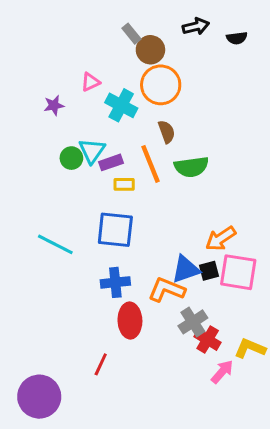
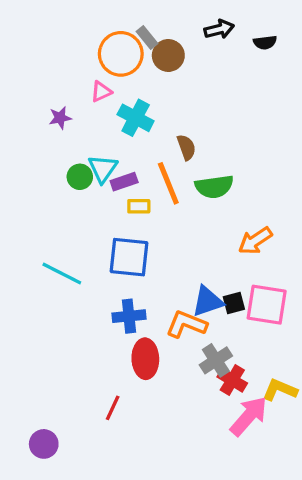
orange circle: (161, 85) -> (121, 54), moved
orange arrow: (221, 239) -> (255, 241), moved
pink arrow: (222, 372) -> (249, 416), size x1.5
purple circle: (39, 397) -> (44, 444), size x0.6

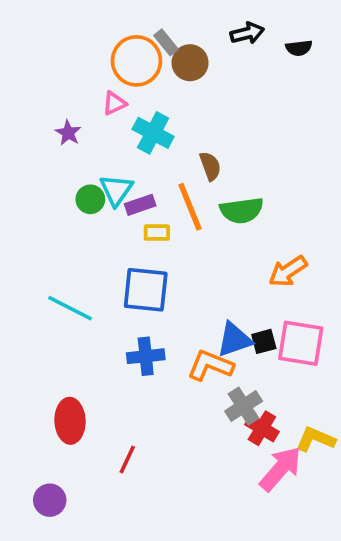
purple star: (60, 118) -> (68, 133), turned -30
red ellipse: (145, 359) -> (70, 421), moved

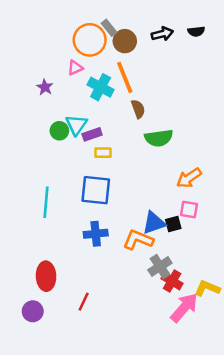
black arrow: (247, 33) -> (162, 34), moved
orange line: (190, 207) -> (125, 77), moved
cyan line: (70, 308) -> (46, 202), turned 68
pink square: (301, 343) -> (189, 210), moved, size x0.6
purple circle: (50, 500) -> (33, 311), moved

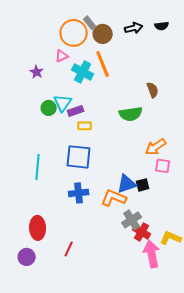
brown semicircle: (138, 109) -> (153, 90), moved
pink square: (189, 210) -> (163, 166), moved
pink arrow: (184, 308) -> (152, 254), turned -52

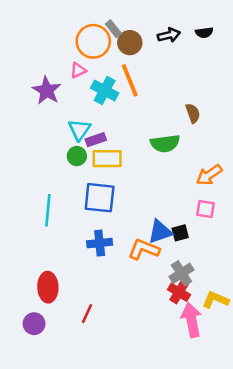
purple star: (37, 72) -> (47, 91), size x1.6
green circle: (49, 108) -> (77, 156), moved
yellow rectangle: (85, 126) -> (107, 159), size x1.6
orange arrow: (156, 147) -> (209, 175), moved
gray cross: (132, 220) -> (181, 273), moved

